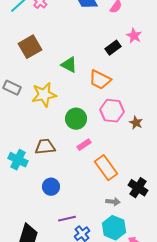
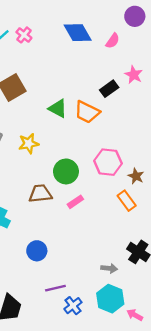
orange trapezoid: (100, 80) -> (87, 112), moved
yellow star: (44, 95) -> (29, 143), size x0.7
brown trapezoid: (45, 147) -> (40, 194), moved
orange rectangle: (106, 168) -> (127, 201), moved, size x0.7

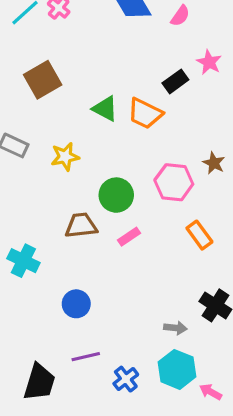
brown star: (136, 176) -> (214, 163), moved
purple line: (55, 288) -> (86, 357), moved

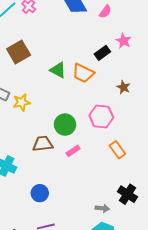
yellow star: (65, 157) -> (22, 102), moved
brown star: (214, 163) -> (124, 87), moved

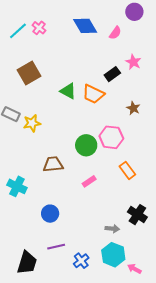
green circle: (65, 125) -> (86, 145), moved
pink rectangle: (73, 151) -> (89, 181), moved

